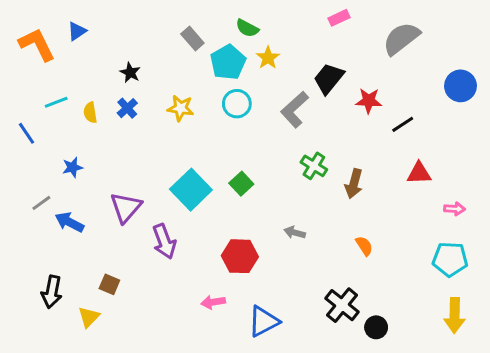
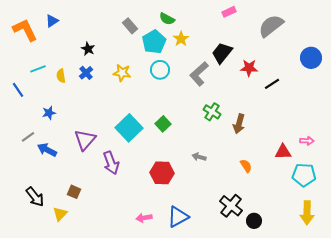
red triangle: (419, 173) -> (283, 152), moved
black arrow: (52, 292) -> (35, 197), turned -50
pink arrow: (213, 302) -> (144, 218), moved

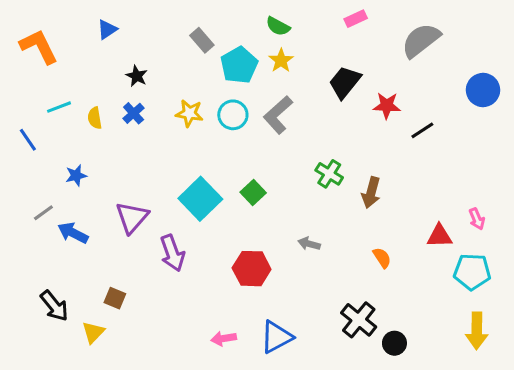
green semicircle: (167, 19) -> (278, 26), moved
blue triangle: (52, 21) -> (107, 29), moved
cyan circle: (160, 70) -> (233, 115), moved
gray L-shape: (199, 74) -> (278, 115), moved
pink arrow: (307, 141) -> (477, 219), turned 64

